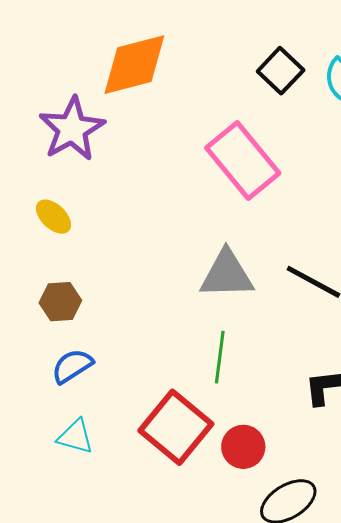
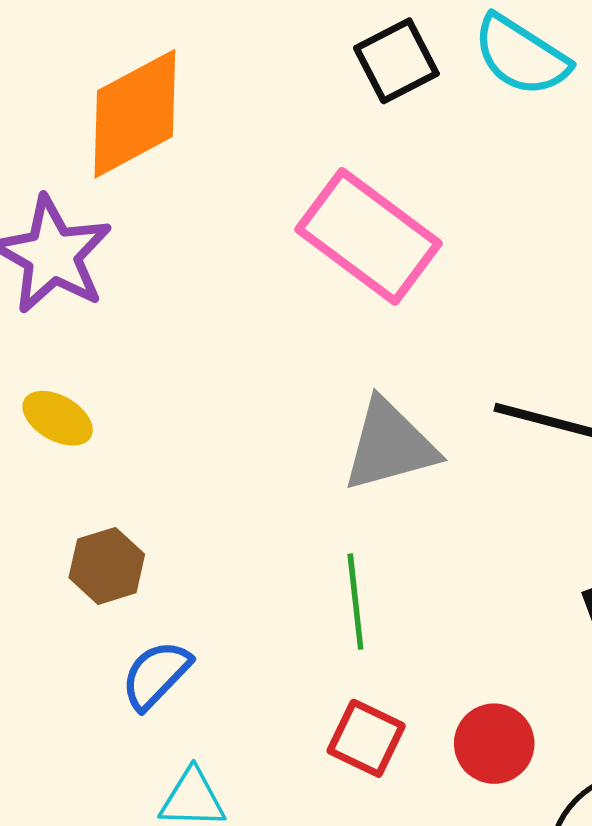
black square: (281, 71) -> (396, 61), turned 33
green line: (220, 357) -> (355, 602), moved
red square: (176, 427) -> (366, 738), size x0.6

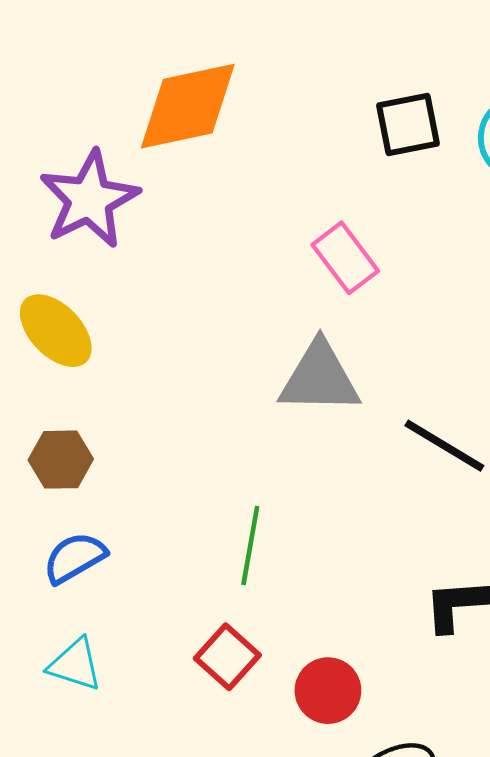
pink rectangle: (369, 236) -> (345, 258), size x0.6
yellow ellipse: (58, 418) -> (56, 331), size x1.4
gray triangle: (390, 445) -> (319, 378), moved

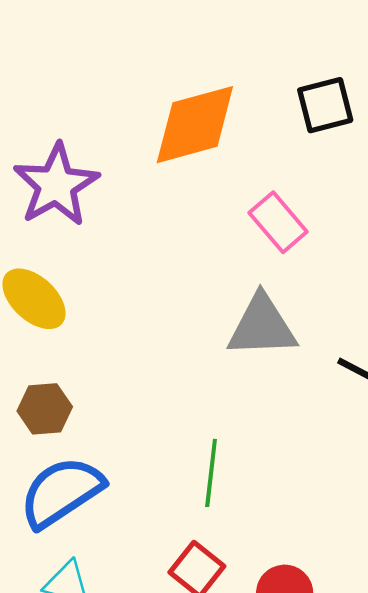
orange diamond: (188, 106) -> (195, 125), moved
blue semicircle: (75, 558) -> (61, 492), size x1.6

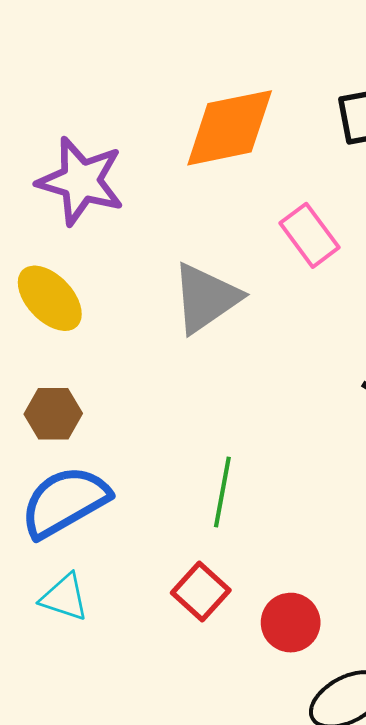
purple star: (56, 185) -> (81, 181), turned -30
gray triangle: (262, 326) -> (206, 298), moved, turned -36

